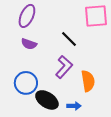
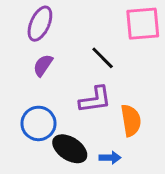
purple semicircle: (29, 44) -> (43, 65), turned 105
purple L-shape: (64, 67) -> (95, 100), turned 40

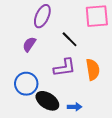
purple ellipse: (40, 24) -> (42, 16), moved
orange semicircle: (131, 120) -> (93, 70), moved

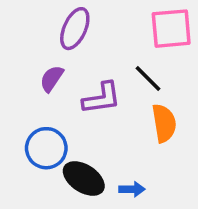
black line: (70, 39) -> (148, 79), moved
purple L-shape: (65, 68) -> (102, 98), moved

